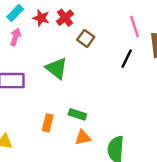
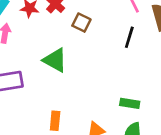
green rectangle: (77, 114) -> (130, 103), moved

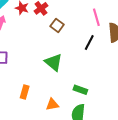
green triangle: (55, 60) -> (54, 62), moved

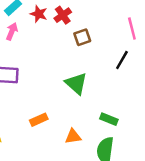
brown square: (57, 25) -> (82, 37), turned 32
orange rectangle: (25, 92) -> (39, 120), turned 48

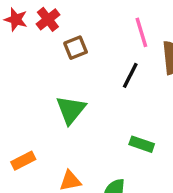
green triangle: (76, 83) -> (71, 110), turned 30
green rectangle: (109, 119) -> (142, 144), moved

